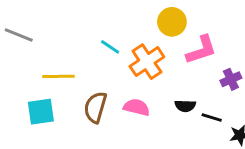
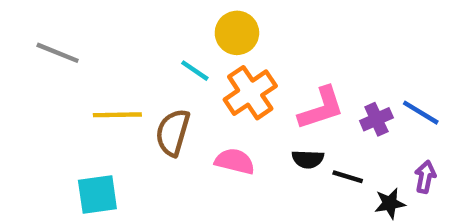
yellow circle: (172, 22) -> (237, 33), moved
pink L-shape: (201, 50) -> (321, 108), moved
brown semicircle: (95, 107) -> (173, 133), moved
cyan square: (41, 112) -> (97, 195), moved

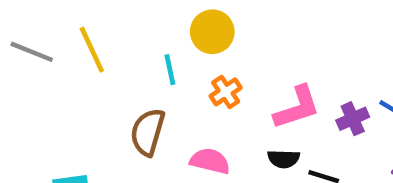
cyan line: (195, 71) -> (170, 70), turned 44
orange cross: (250, 93) -> (226, 92), size x0.6
yellow line: (117, 115) -> (92, 50), moved, turned 66

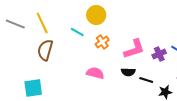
cyan line: (170, 70) -> (77, 32), turned -48
brown semicircle: (148, 132) -> (45, 50), moved

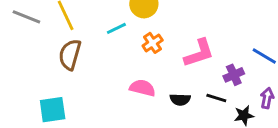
cyan line: (77, 32) -> (116, 28), turned -56
purple cross: (159, 54) -> (234, 75), moved
black semicircle: (128, 72) -> (180, 99), moved

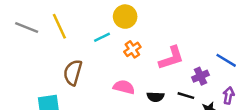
brown semicircle: (70, 55) -> (73, 72), moved

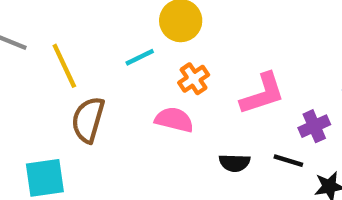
yellow line: (59, 26) -> (64, 66), moved
pink semicircle: (124, 87) -> (174, 120), moved

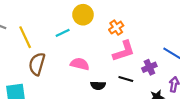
orange cross: (194, 79) -> (116, 28), moved
black line: (288, 161) -> (126, 79), moved
black semicircle: (235, 163) -> (98, 85), moved

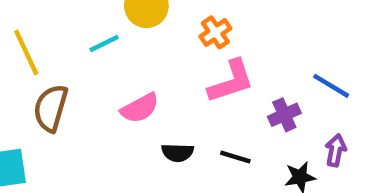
pink semicircle: (80, 64) -> (140, 108), turned 138
black line: (126, 79) -> (235, 157), moved

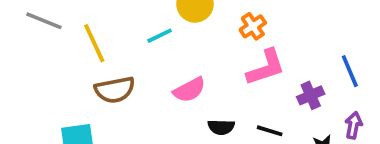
blue line: (331, 86) -> (350, 71), turned 36
brown semicircle: (51, 108) -> (115, 90), turned -117

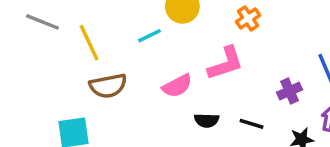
orange cross: (253, 26) -> (248, 18), moved
pink L-shape: (266, 67) -> (226, 63), moved

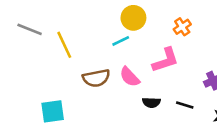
cyan line: (150, 36) -> (121, 41), moved
brown semicircle: (108, 86) -> (96, 78), moved
pink semicircle: (177, 86) -> (130, 77), turned 75

